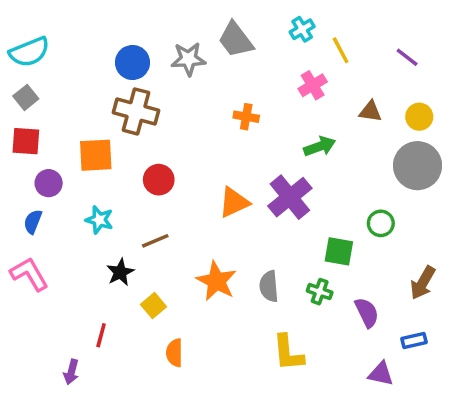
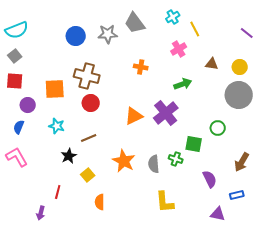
purple line: (407, 57) -> (247, 33), moved
brown cross: (136, 111) -> (87, 76), moved
green cross: (320, 292) -> (176, 159), moved

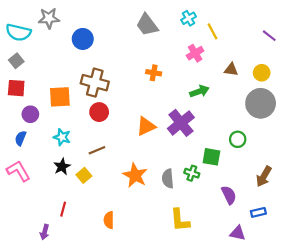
cyan semicircle: (17, 30) -> (18, 32), turned 35
gray star: (108, 34) -> (49, 18), moved
black star: (69, 156) -> (62, 167), moved
yellow square: (88, 175) -> (84, 175), moved

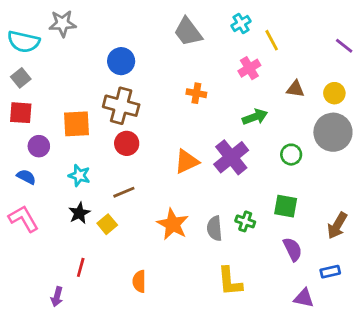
blue circle: (83, 39) -> (121, 61), moved
blue semicircle: (21, 138) -> (26, 177), turned 96
green circle: (238, 139) -> (291, 155), moved
green square: (211, 157) -> (286, 206), moved

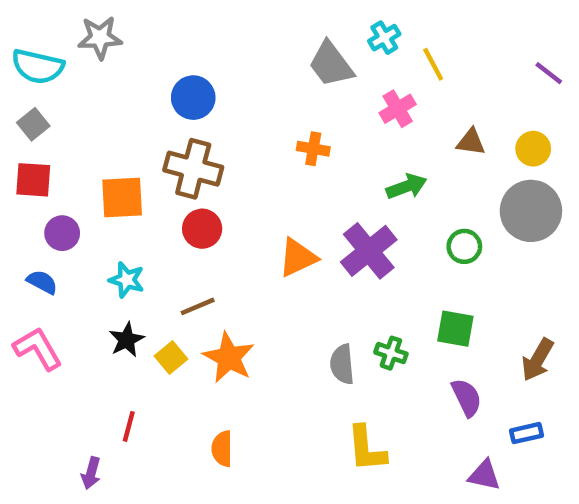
gray trapezoid: (188, 32) -> (331, 64), moved
orange star: (173, 224) -> (229, 358), moved

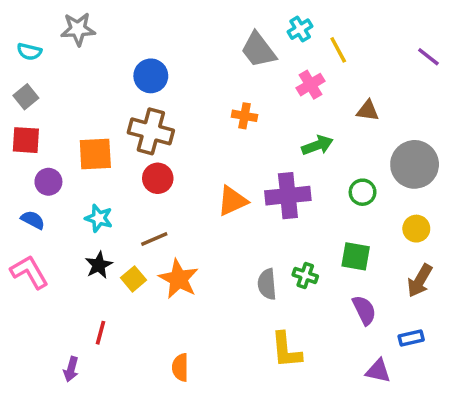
cyan semicircle: (38, 66) -> (29, 52), size x0.6
yellow circle: (533, 149) -> (416, 229), moved
purple cross: (369, 251) -> (288, 196), turned 33
orange semicircle: (222, 449) -> (180, 367), moved

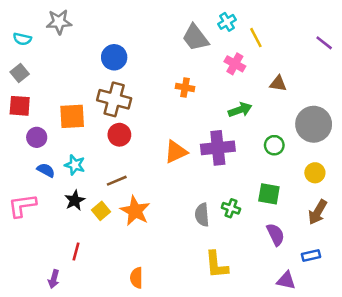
pink cross: (310, 85) -> (235, 64), turned -30
blue semicircle: (33, 220) -> (46, 170), moved
pink L-shape: (29, 272) -> (22, 206), turned -68

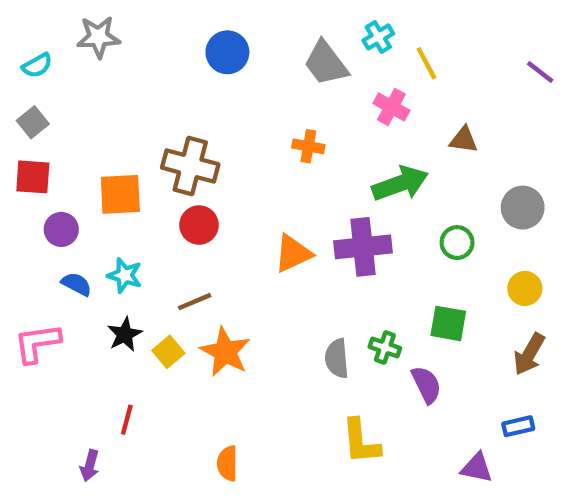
cyan semicircle: (22, 39) -> (37, 65), turned -42
blue circle: (114, 57) -> (227, 52), moved
green arrow: (240, 110) -> (400, 183), size x1.4
gray circle: (314, 124) -> (523, 208), size x0.7
purple semicircle: (276, 234) -> (426, 385), moved

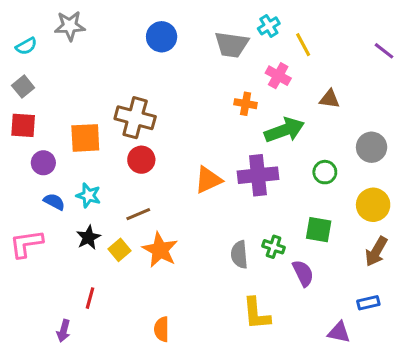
gray trapezoid: (326, 63) -> (232, 45), turned -45
orange cross: (308, 146) -> (246, 104), moved
yellow circle: (525, 288) -> (373, 205), size x1.4

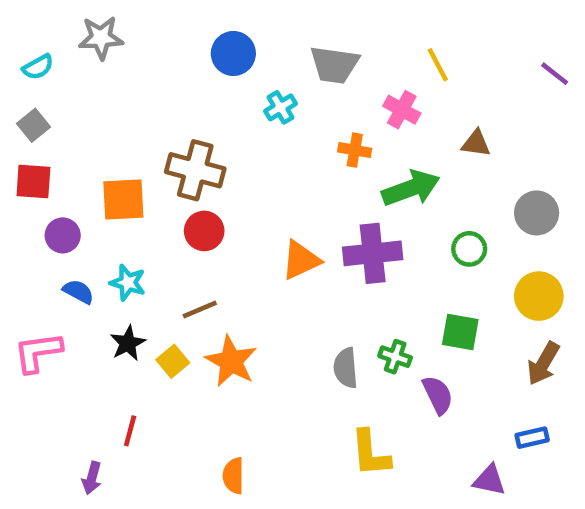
cyan cross: (269, 26) -> (281, 107), moved

